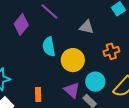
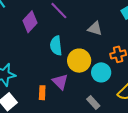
cyan circle: (95, 82) -> (101, 72), moved
purple triangle: (72, 90) -> (60, 82), moved

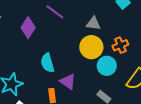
cyan semicircle: (56, 46) -> (47, 63), moved
yellow circle: (79, 61) -> (91, 47), moved

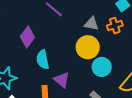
purple diamond: (28, 28) -> (27, 37), moved
orange cross: (120, 45) -> (115, 26), moved

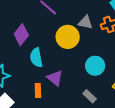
yellow circle: (88, 47) -> (68, 37), moved

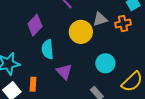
gray triangle: (85, 22) -> (100, 19), turned -35
orange rectangle: (38, 91) -> (33, 84), moved

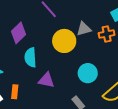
purple triangle: (64, 72) -> (46, 80), turned -36

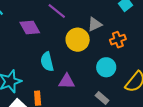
purple diamond: (19, 33) -> (30, 28), moved, turned -65
orange cross: (107, 34) -> (118, 40), moved

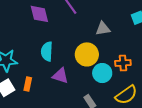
yellow circle: (78, 40) -> (87, 54), moved
orange cross: (118, 40) -> (123, 63), moved

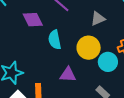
cyan semicircle: (47, 51) -> (55, 40), moved

